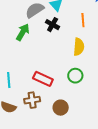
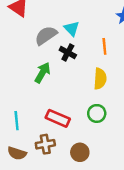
green arrow: (23, 32) -> (42, 73), moved

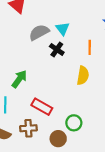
green arrow: (42, 73) -> (19, 79), moved
green circle: (97, 113) -> (74, 123), moved

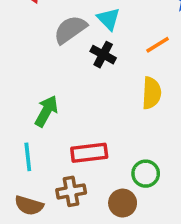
orange line: (90, 47) -> (158, 45), turned 64
red rectangle: (42, 107) -> (89, 153), turned -30

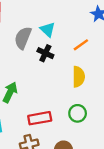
gray semicircle: (70, 30) -> (23, 38), turned -30
green circle: (146, 174) -> (78, 113), moved

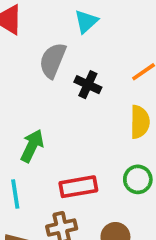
cyan triangle: (48, 30) -> (86, 21), moved, turned 35

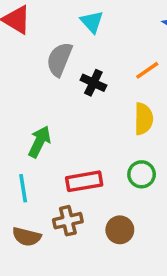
cyan triangle: (86, 21) -> (92, 22), turned -30

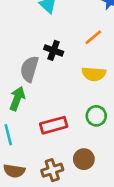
gray semicircle: (59, 59) -> (29, 69), moved
yellow semicircle: (144, 119) -> (94, 74), turned 100
brown cross: (68, 221) -> (52, 170), moved

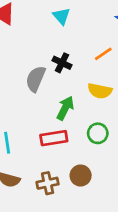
green arrow: (17, 99) -> (65, 108), moved

